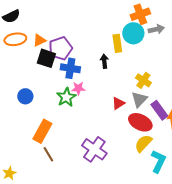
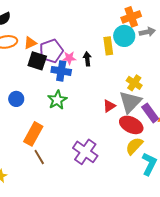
black arrow: (104, 61) -> (87, 59), moved
pink star: (78, 88) -> (69, 58), moved
gray triangle: (139, 99) -> (130, 102), size x1.4

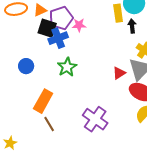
black arrow: (87, 59) -> (132, 26), moved
blue cross: (61, 71) -> (58, 38), moved, turned -30

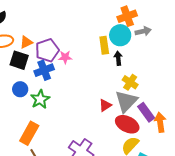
black square: (47, 28) -> (19, 60), moved
blue circle: (26, 66) -> (20, 89), moved
green star: (67, 67) -> (40, 99), moved

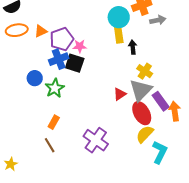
cyan circle: (120, 35) -> (119, 17), moved
black square: (19, 60) -> (75, 63), moved
red ellipse: (127, 124) -> (142, 113), turned 35
orange rectangle: (29, 133) -> (54, 122), moved, size x0.6

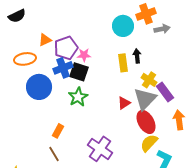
orange ellipse: (17, 30) -> (25, 59), moved
yellow rectangle: (119, 34) -> (123, 63), moved
blue circle: (35, 78) -> (39, 87), size x1.6
green star: (55, 88) -> (78, 97), moved
purple rectangle: (161, 101) -> (165, 92), moved

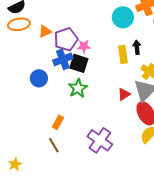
orange ellipse: (25, 59) -> (19, 24), moved
blue circle: (39, 87) -> (39, 78), size x0.7

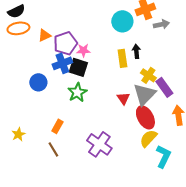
red triangle: (124, 94) -> (123, 98), turned -32
yellow star: (15, 164) -> (18, 134), moved

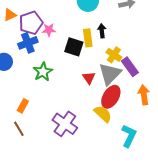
black square: (78, 67) -> (74, 47), moved
red ellipse: (145, 117) -> (111, 97), turned 60
yellow semicircle: (148, 138) -> (103, 114), moved, turned 90

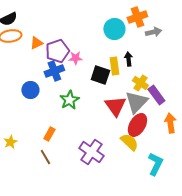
red triangle: (89, 78) -> (115, 106), size x1.6

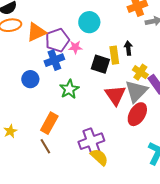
cyan circle: (114, 29) -> (89, 22), moved
orange triangle: (36, 43) -> (36, 32), size x1.5
orange rectangle: (49, 134) -> (49, 123), size x1.5
yellow semicircle: (129, 142) -> (99, 157), moved
purple cross: (91, 152) -> (91, 141), turned 35

